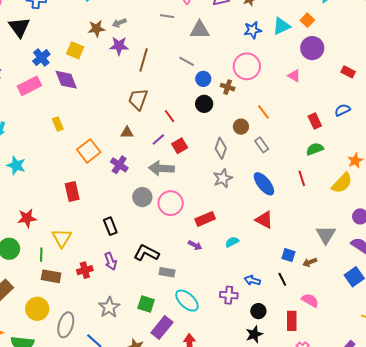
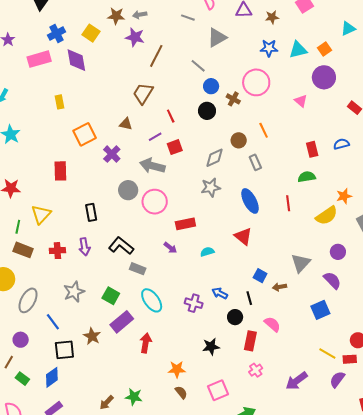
gray triangle: (200, 30) -> (217, 37), turned -40
gray diamond: (221, 148) -> (215, 158), turned 35
black circle: (258, 311) -> (235, 317), moved

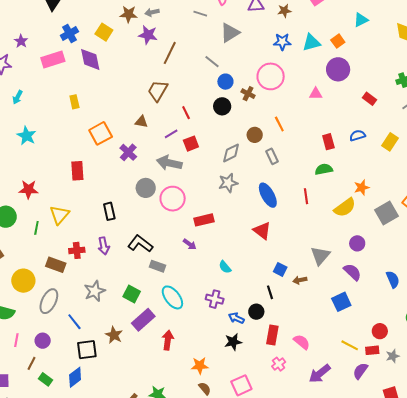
pink triangle: (301, 101) -> (316, 94), turned -40
brown rectangle: (23, 250) -> (56, 265), moved
cyan semicircle: (207, 252) -> (225, 267), moved, turned -112
blue arrow: (220, 293) -> (236, 318), moved
pink semicircle: (272, 324) -> (302, 342), moved

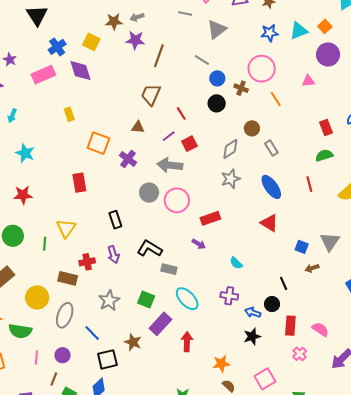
orange line: (279, 124) -> (276, 99), moved
orange square: (101, 133) -> (98, 143), turned -35
red star: (28, 189) -> (23, 195), moved
blue square: (280, 269) -> (302, 247), moved

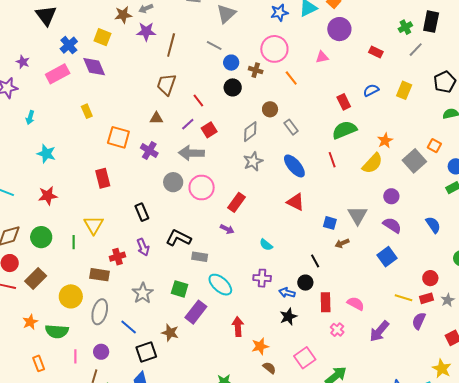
green semicircle: (324, 155) -> (344, 130), size x1.4
red rectangle: (210, 218) -> (236, 202), turned -30
red arrow: (187, 342) -> (238, 327), moved

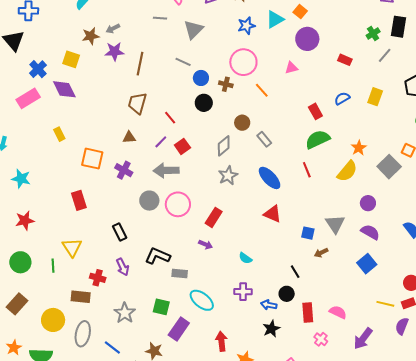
red cross: (117, 257) -> (98, 278), turned 35

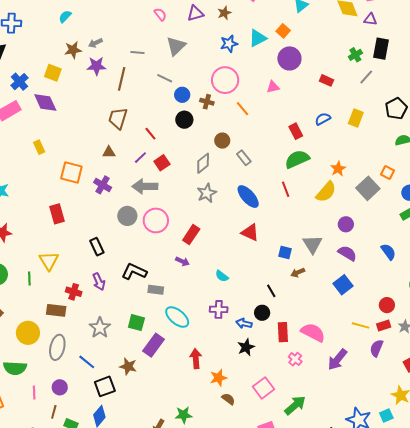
gray line: (160, 18) -> (137, 52), moved
pink semicircle: (338, 312) -> (313, 332), size x1.4

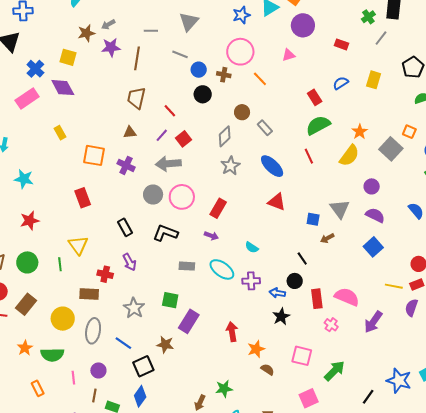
black L-shape: (134, 272) -> (165, 233), moved
cyan ellipse: (177, 317) -> (222, 269), moved
pink square: (264, 388) -> (302, 356), turned -35

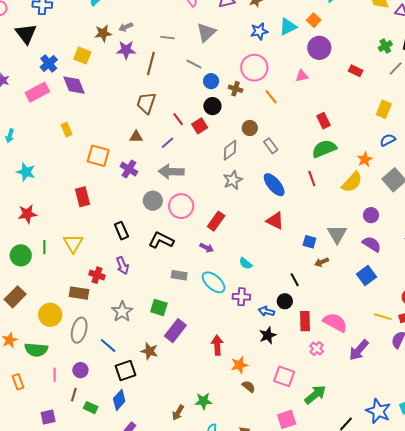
blue semicircle: (341, 83) -> (388, 140), moved
red square: (184, 139) -> (200, 126), moved
green line: (60, 264) -> (44, 247), moved

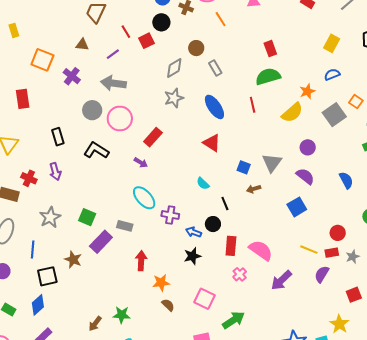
cyan semicircle: (246, 263) -> (203, 183), moved
gray rectangle: (179, 275) -> (125, 226), moved
blue line: (108, 346) -> (33, 250), turned 48

